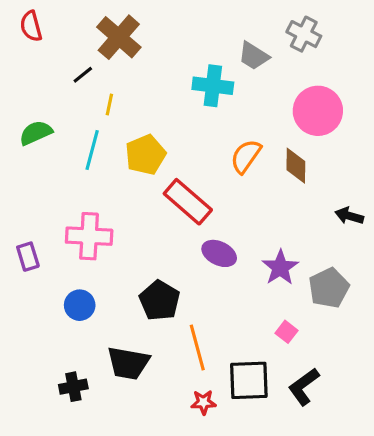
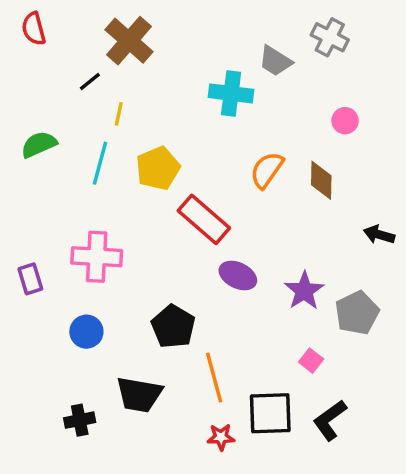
pink circle: (318, 111) -> (345, 121), size x0.5

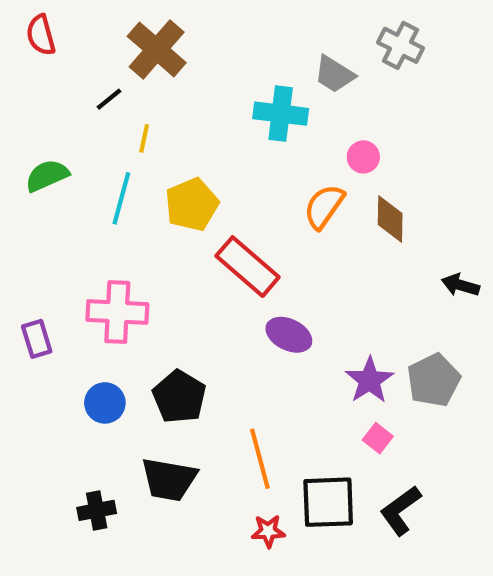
pink circle: (345, 121) -> (363, 157), moved
purple star: (304, 291) -> (369, 380), moved
black pentagon: (173, 327) -> (179, 397), moved

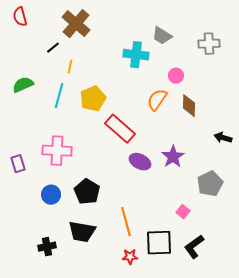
gray cross: (400, 45) -> (209, 44), moved, turned -30
purple star: (369, 380) -> (173, 157), moved

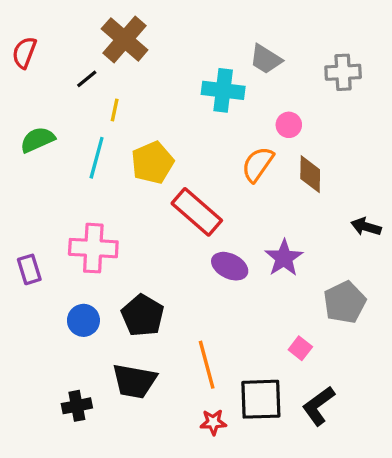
red semicircle: (20, 17) -> (24, 53), moved, turned 36

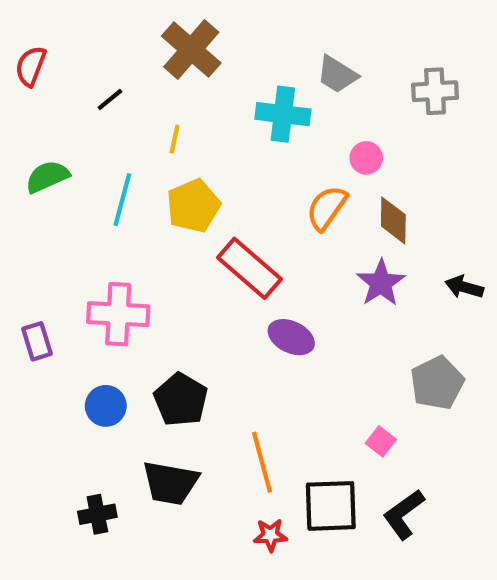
brown cross: (125, 39) -> (191, 50), moved
yellow line: (115, 110) -> (175, 139), moved
purple star: (284, 258) -> (381, 283), moved

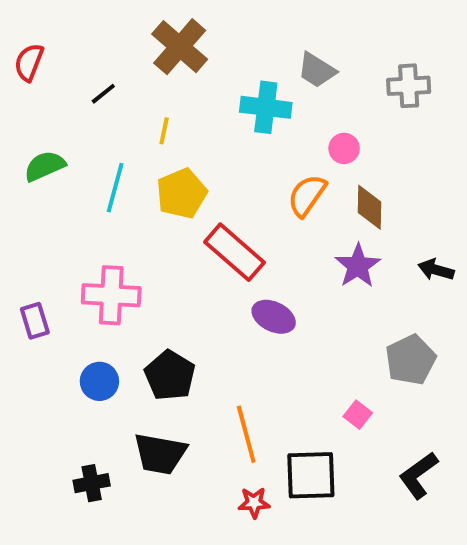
black L-shape: (404, 514) -> (418, 475), moved

